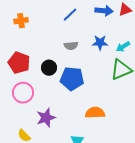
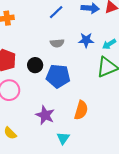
orange semicircle: (95, 113) -> (81, 110), turned 108
purple star: (46, 118) -> (45, 115), moved, turned -30

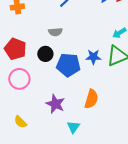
blue star: (86, 40) -> (93, 57), moved
gray semicircle: (57, 43) -> (55, 32), moved

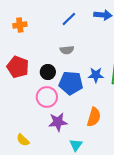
gray semicircle: (55, 32) -> (67, 50), moved
pink circle: (19, 79) -> (47, 97), moved
purple star: (55, 104) -> (58, 122), turned -30

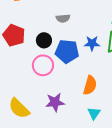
purple star: (58, 122) -> (55, 102), moved
yellow semicircle: (23, 140) -> (19, 108), size x1.6
cyan triangle: (76, 145) -> (94, 113), moved

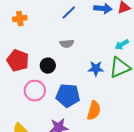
blue pentagon: (67, 51) -> (68, 96), moved
pink circle: (43, 65) -> (35, 91), moved

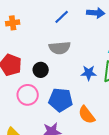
gray semicircle: (67, 44) -> (60, 48), size x1.5
orange semicircle: (94, 111) -> (87, 115), turned 126

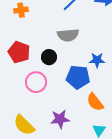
blue pentagon: (61, 100) -> (78, 77), moved

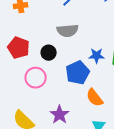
blue pentagon: (78, 77) -> (78, 73), turned -30
purple star: (60, 119) -> (60, 115), turned -30

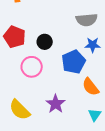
gray semicircle: (68, 31) -> (87, 20), moved

